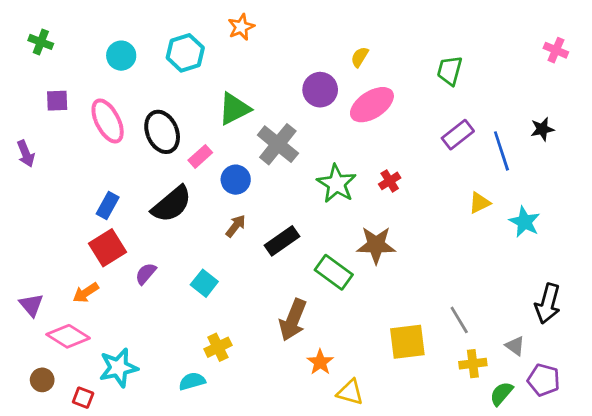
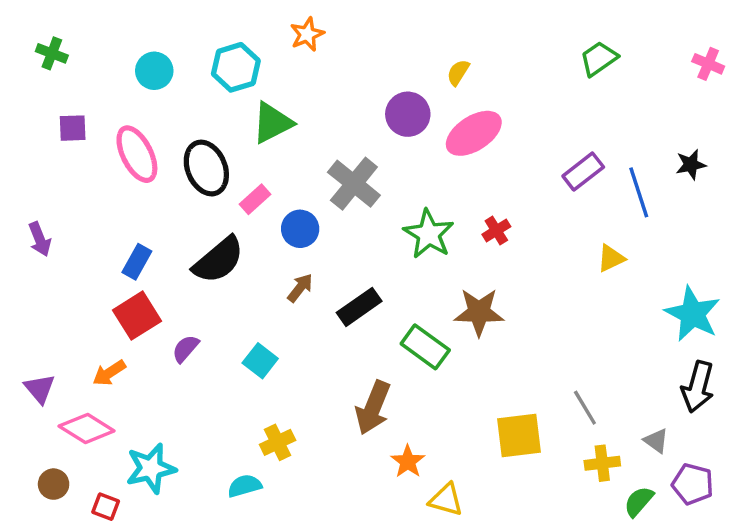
green trapezoid: (450, 71) -> (599, 59), moved, turned 40
green triangle: (234, 109) -> (272, 123), moved
purple arrow: (26, 154) -> (40, 239), moved
cyan star: (525, 222) -> (693, 314), moved, size x1.4

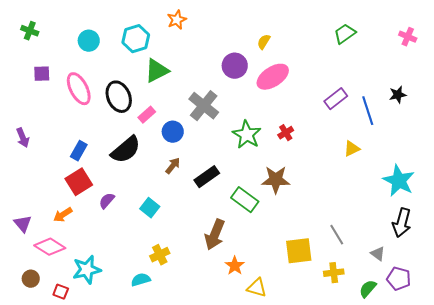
yellow cross: (602, 463) -> (334, 273), moved

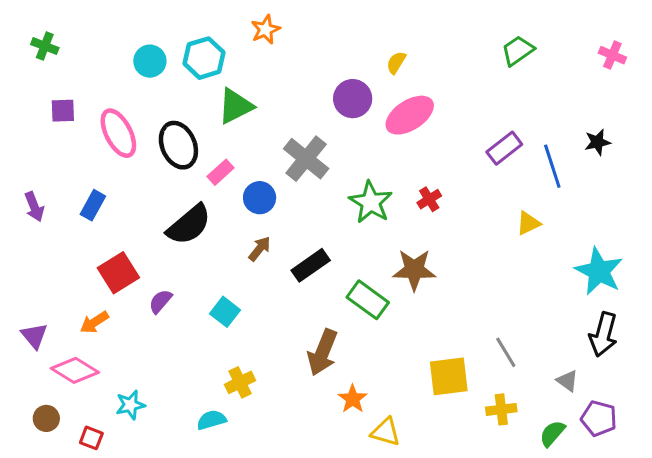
cyan circle: (89, 41) -> (150, 61), moved
blue rectangle: (79, 151) -> (93, 205), moved
cyan star: (87, 270) -> (130, 405), size x0.7

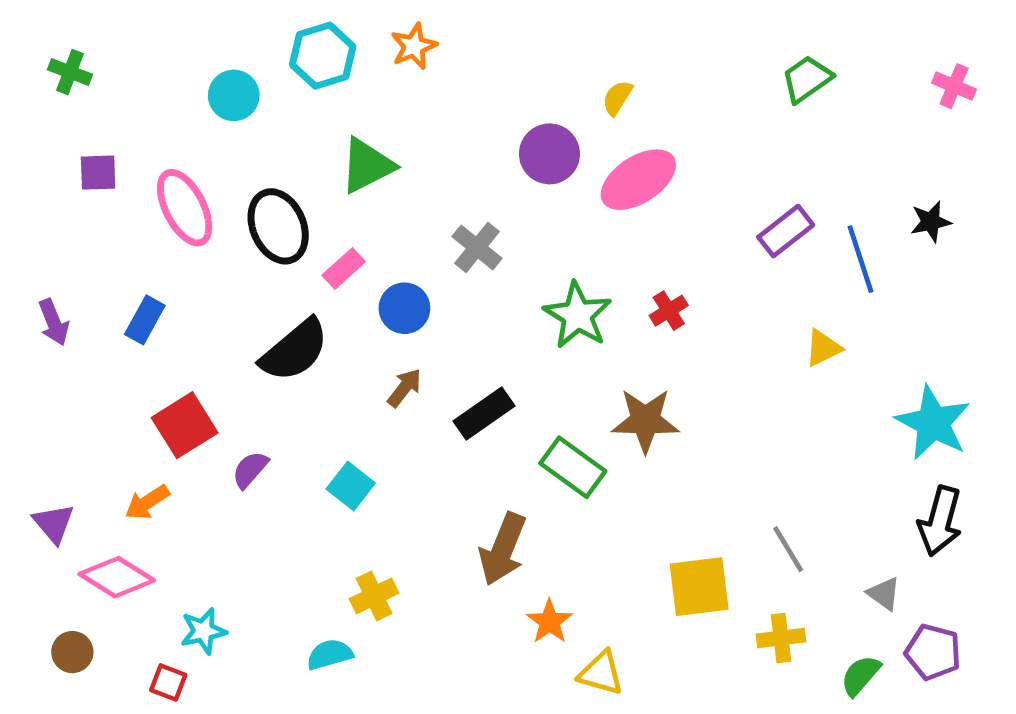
cyan hexagon: (204, 58) -> (323, 56), moved
gray cross: (306, 159) -> (477, 247), size x0.7
red square: (91, 438) -> (168, 682), moved

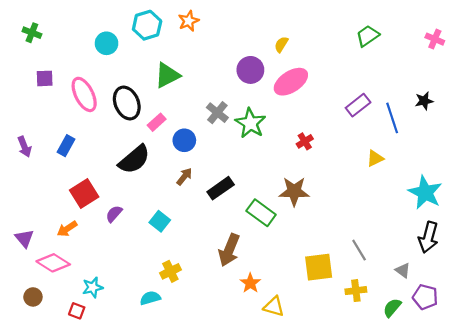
green star: (578, 315) -> (250, 123), moved

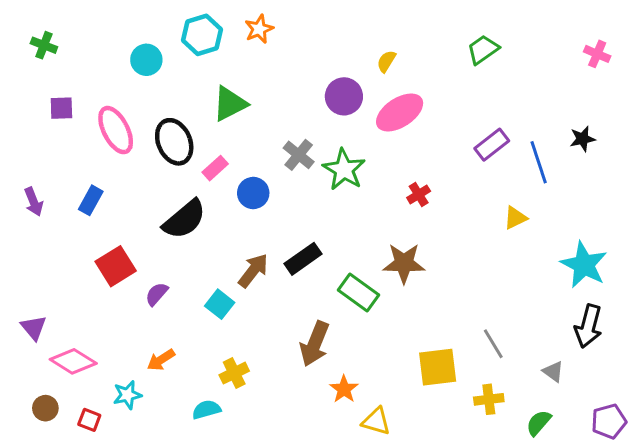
green trapezoid: (368, 36) -> (483, 50), moved
brown arrow: (184, 177) -> (253, 271), moved, size x1.4
orange arrow: (67, 229) -> (161, 360), moved
purple pentagon: (425, 297) -> (609, 421), moved, turned -30
red square: (77, 311) -> (89, 420), moved

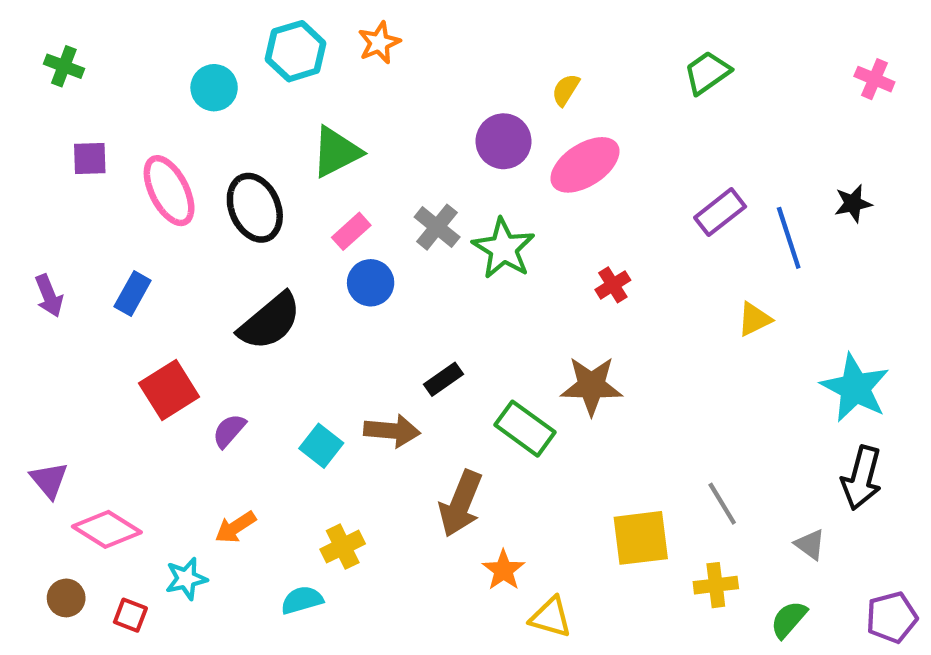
pink rectangle: (215, 168) -> (351, 231), moved
black rectangle: (303, 259) -> (443, 379), size x0.7
brown arrow: (253, 271) -> (392, 431), moved, turned 57

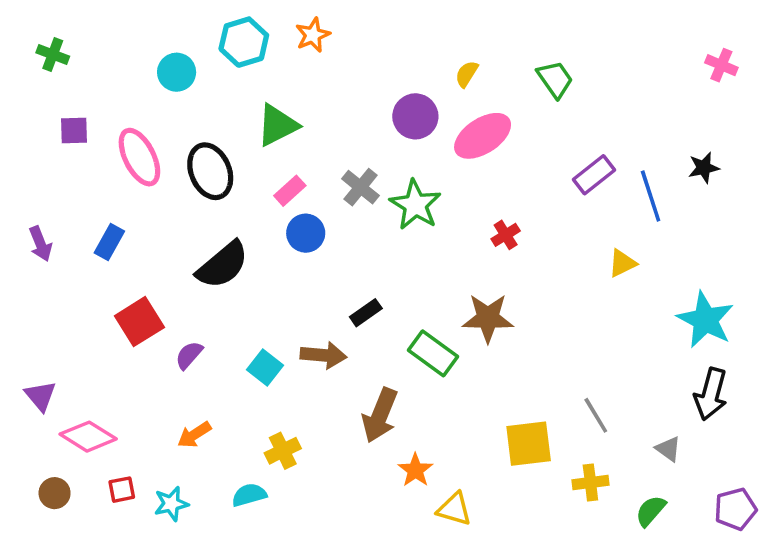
green trapezoid: (707, 73) -> (555, 79), moved, turned 90
cyan star: (186, 579) -> (171, 504), moved
red square: (130, 615) -> (122, 490), moved, turned -32

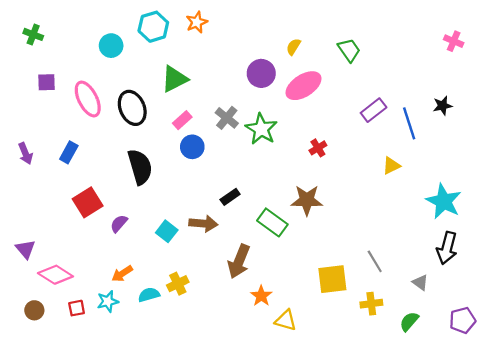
black semicircle: (223, 265) -> (140, 167), turned -66
cyan semicircle: (249, 495) -> (149, 295), moved
cyan star: (171, 504) -> (108, 301), moved

